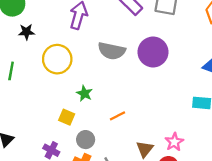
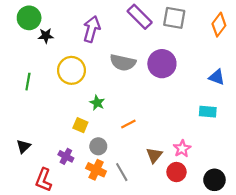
black star: (26, 32) -> (46, 36), moved

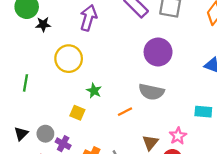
gray semicircle: (123, 63) -> (151, 92), moved
green line: (28, 82) -> (26, 83), moved
cyan rectangle: (208, 112) -> (203, 112), moved
gray circle: (98, 146) -> (45, 134), moved

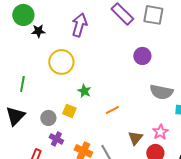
purple circle: (158, 52) -> (142, 56), size x0.7
gray semicircle: (151, 92) -> (161, 92), moved
black triangle: (21, 134) -> (15, 116), moved, size x1.5
gray circle: (45, 134) -> (48, 118), moved

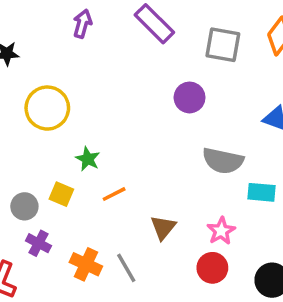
gray square: (153, 15) -> (223, 45), moved
purple arrow: (79, 25) -> (82, 24), moved, size x0.7
orange line: (112, 110) -> (114, 194), moved
brown triangle: (135, 138) -> (163, 227), moved

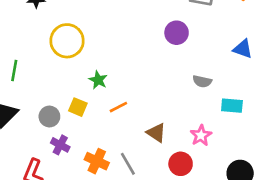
gray semicircle: (223, 161) -> (202, 81), size x0.6
brown triangle: (163, 227) -> (156, 133), turned -35
red circle: (212, 268) -> (181, 164), moved

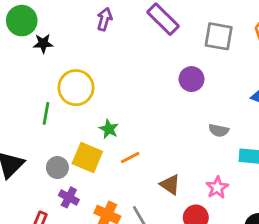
green line: (14, 71) -> (46, 113), moved
yellow square: (78, 107) -> (87, 158), size x1.5

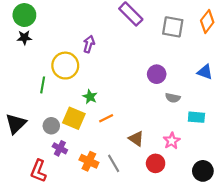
purple arrow: (104, 19) -> (89, 44), moved
black star: (43, 43) -> (24, 38), moved
purple circle: (192, 79) -> (157, 74), moved

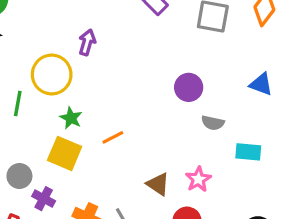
green star: (90, 97) -> (71, 118), moved
orange line: (106, 118) -> (113, 137), moved
gray circle: (51, 126) -> (19, 176), moved
pink star: (172, 141) -> (198, 179), moved

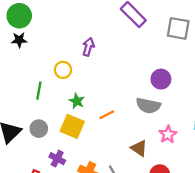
yellow circle: (52, 75) -> (63, 70), size x0.6
gray semicircle: (213, 123) -> (148, 106), moved, size x1.5
gray circle: (19, 176) -> (39, 129), moved
pink star: (198, 179) -> (168, 134), moved

